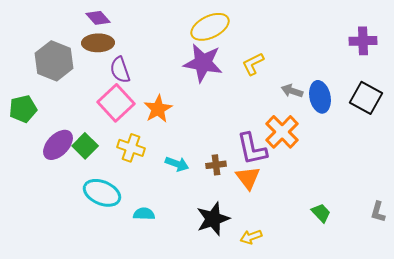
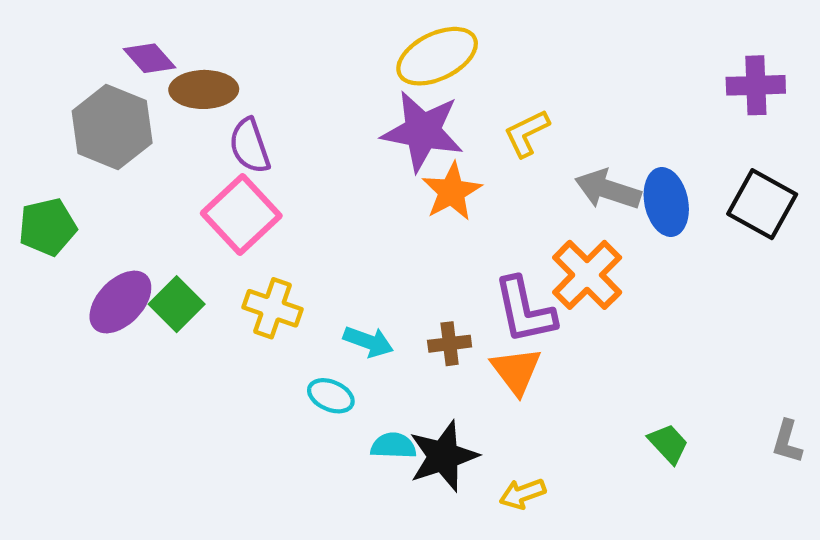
purple diamond: (98, 18) -> (150, 58), moved
gray arrow: (292, 91) -> (608, 189), size x1.4
orange star: (158, 109) -> (452, 192), moved
cyan ellipse: (102, 193) -> (331, 396), moved, size x0.6
cyan semicircle: (144, 214) -> (393, 446), moved

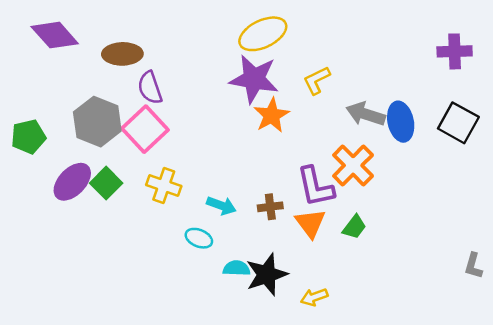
purple diamond: (150, 58) -> (55, 35), moved, size x1.5
gray hexagon: (112, 127) -> (97, 122), moved
green trapezoid: (668, 444) -> (354, 227), moved, turned 80

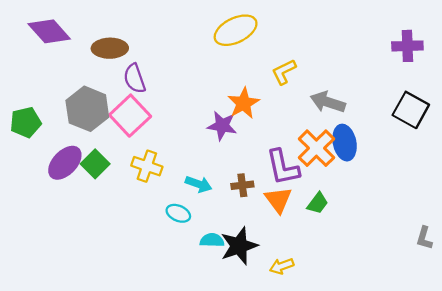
purple star: (254, 79) -> (222, 126), moved, size x0.7
blue ellipse: (401, 122) -> (345, 143), moved

